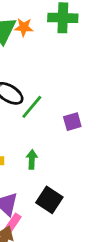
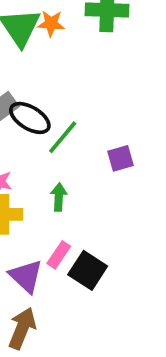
green arrow: (32, 159) -> (59, 197), moved
pink rectangle: (13, 223) -> (59, 255), moved

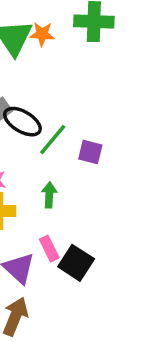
purple square: (120, 158) -> (90, 152), moved, turned 30
pink rectangle: (59, 255) -> (49, 249), turned -60

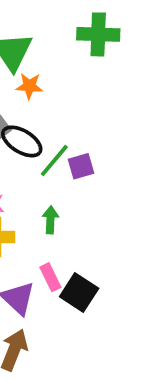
orange star: (42, 34) -> (29, 86), moved
purple square: (90, 152) -> (81, 166), moved, turned -30

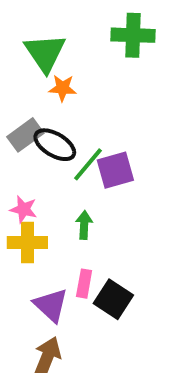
purple square: (81, 166) -> (115, 170), size x1.4
pink rectangle: (50, 277) -> (84, 284), turned 36

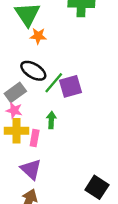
gray rectangle: (25, 135) -> (15, 92), moved
pink rectangle: (84, 284) -> (35, 138), moved
black square: (113, 299) -> (97, 187), moved

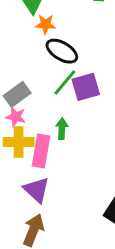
black ellipse: (33, 71) -> (62, 51), moved
pink rectangle: (35, 138) -> (41, 151), size x1.5

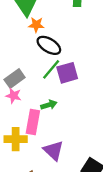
green arrow: (62, 129) -> (49, 105), turned 70
yellow cross: (19, 142) -> (16, 139), moved
purple triangle: (37, 190) -> (53, 151), moved

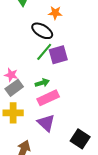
orange star: (36, 25) -> (55, 13), moved
gray rectangle: (15, 79) -> (14, 88), moved
pink rectangle: (33, 122) -> (48, 98), moved, turned 55

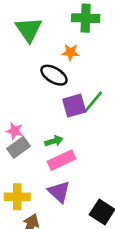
green line: (44, 52) -> (93, 102), moved
yellow cross: (13, 113) -> (17, 197), moved

